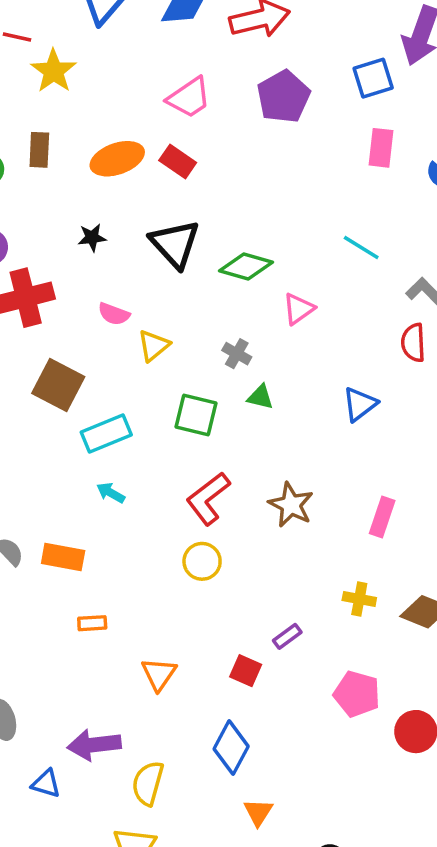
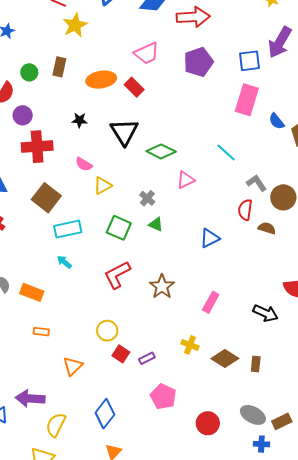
pink rectangle: (381, 148) -> (247, 100), size x1.4
yellow circle: (202, 561) -> (107, 331), moved
red square: (246, 671) -> (121, 354), moved
pink pentagon: (357, 694) -> (163, 397), moved

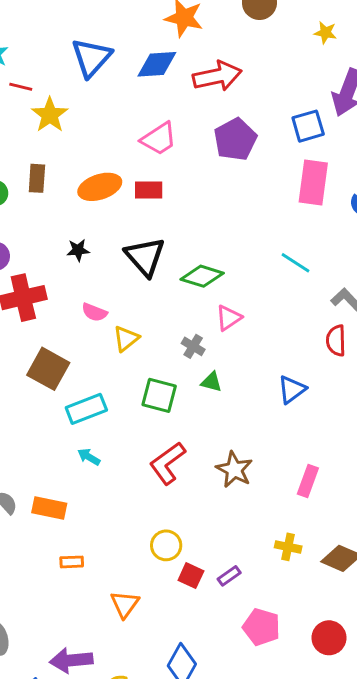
red rectangle: (134, 87) -> (149, 190), turned -36
pink triangle: (186, 180) -> (229, 318), moved
red circle: (208, 423) -> (329, 638), moved

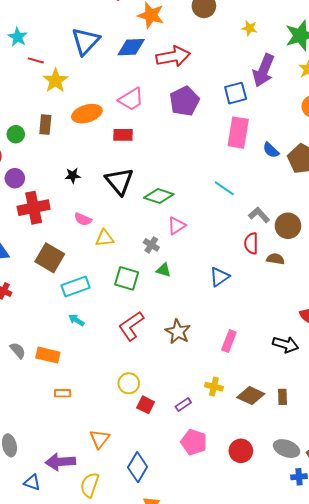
orange ellipse: (100, 187) -> (87, 114), moved
yellow triangle: (126, 339) -> (105, 238), turned 30
purple rectangle: (229, 576) -> (183, 404), moved
orange triangle: (125, 604) -> (100, 439), moved

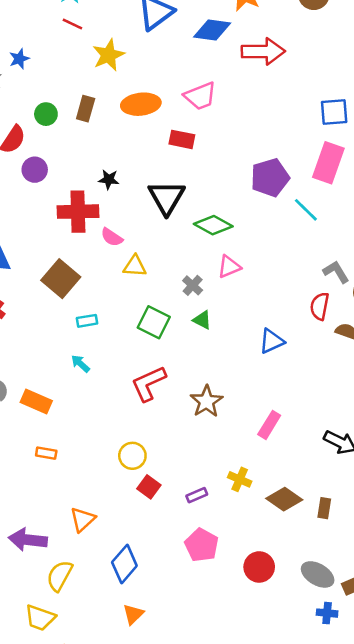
red line: (36, 60) -> (72, 24), moved
purple pentagon: (184, 101) -> (270, 178), moved
cyan line: (224, 188) -> (306, 210), moved
red cross: (34, 208) -> (78, 212), moved
cyan rectangle: (76, 286) -> (87, 321), size x0.6

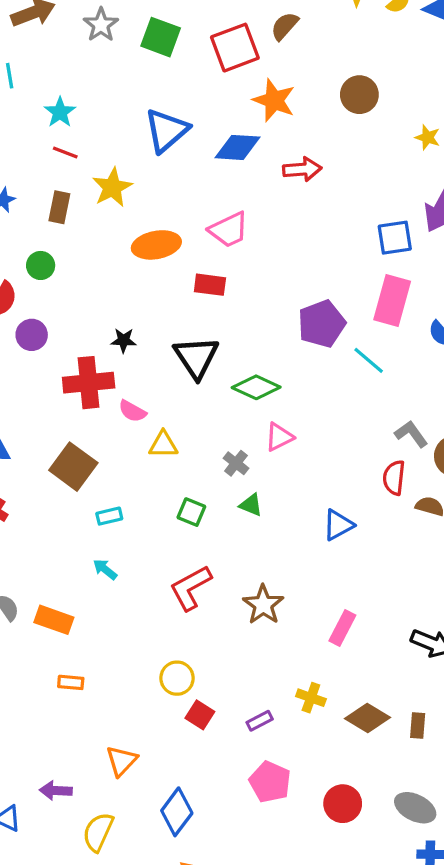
red arrow: (263, 51) -> (302, 169), size x0.7
brown rectangle: (86, 109) -> (59, 207), moved
green square: (154, 322) -> (191, 512), size x0.7
purple arrow: (28, 540) -> (56, 791), size x0.7

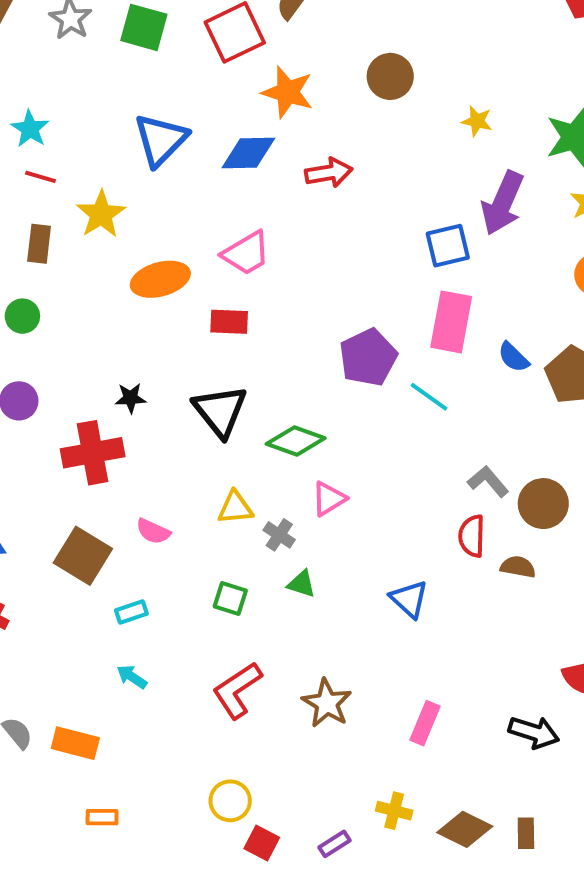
pink semicircle: (132, 411) -> (153, 531), moved
yellow triangle: (163, 445) -> (235, 508), moved
blue triangle: (338, 525) -> (409, 599), turned -44

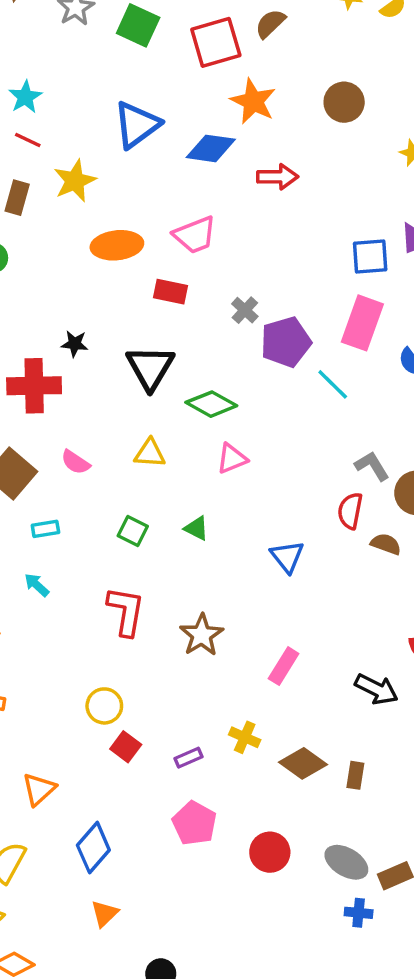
gray cross: (279, 535) -> (245, 310), moved
red L-shape: (237, 690) -> (126, 611), turned 124

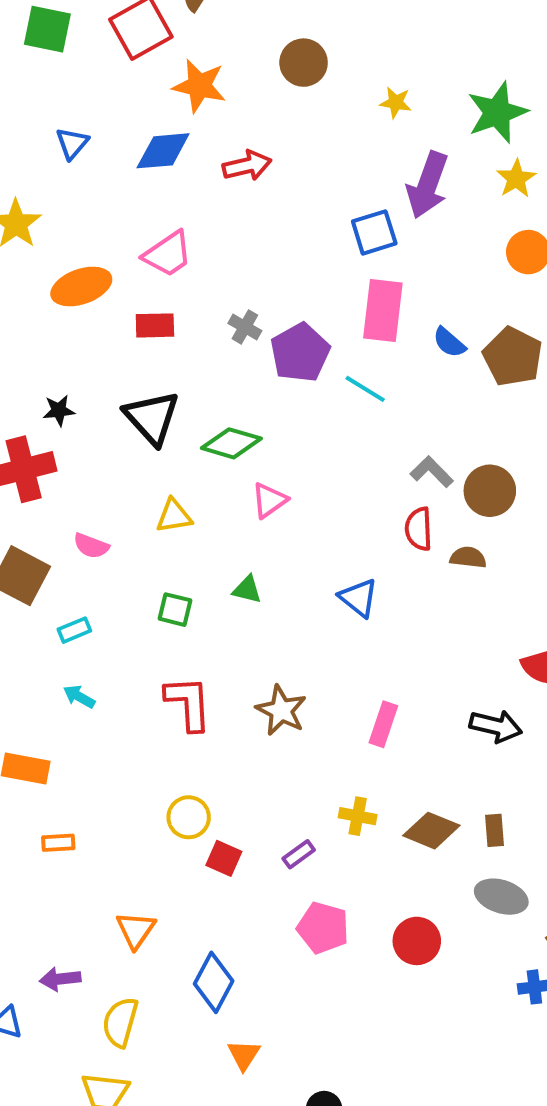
blue triangle: (137, 125) -> (72, 143), size x0.6
gray ellipse: (346, 862) -> (501, 897), moved

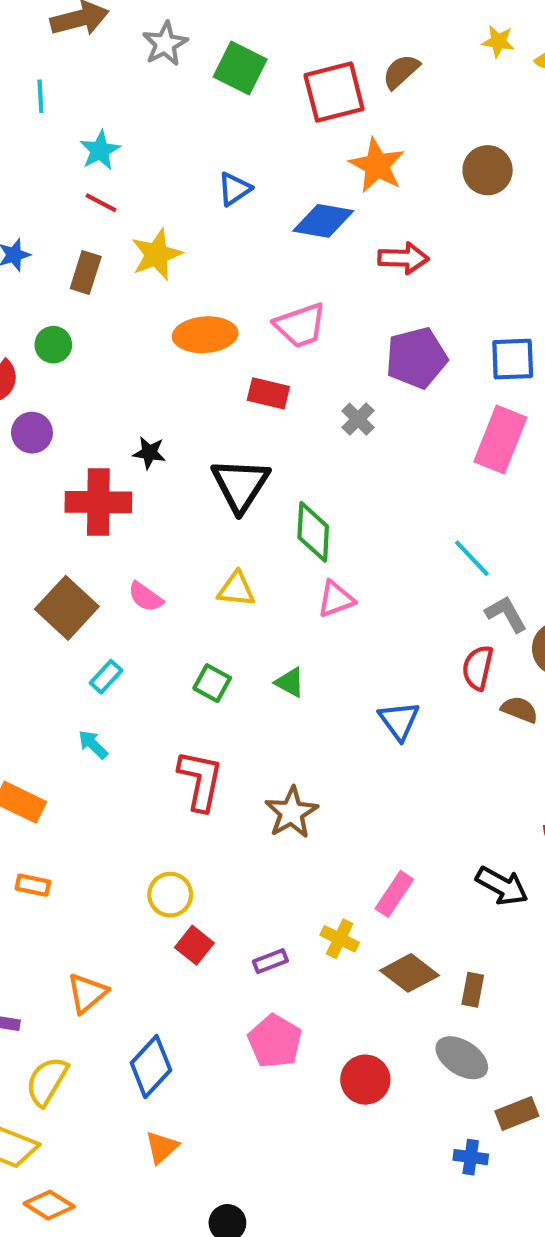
purple pentagon: (300, 353) -> (416, 358), moved
cyan line: (365, 389) -> (472, 558), moved
green diamond: (231, 443) -> (313, 532), turned 62
cyan rectangle: (74, 630) -> (106, 677), turned -40
pink rectangle: (383, 724) -> (394, 894), moved

